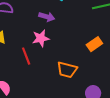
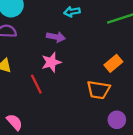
orange trapezoid: (67, 70) -> (98, 90), moved

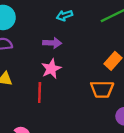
red line: (36, 84) -> (40, 93), turned 36

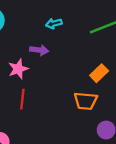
pink star: (51, 69) -> (18, 69), moved

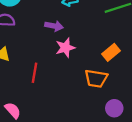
pink star: (18, 69) -> (65, 48), moved

